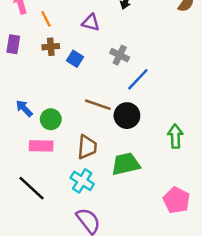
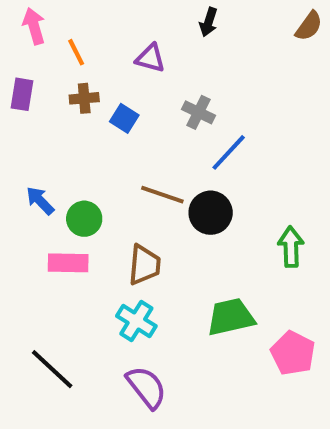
green trapezoid: (126, 164) -> (231, 317), moved
black line: (31, 188) -> (52, 369), moved

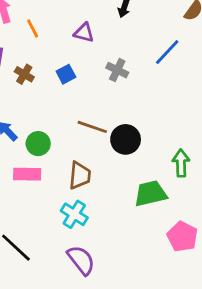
brown cross: (84, 98) -> (24, 74), moved, turned 36
blue square: (124, 118) -> (66, 74), turned 30
blue line: (229, 152) -> (167, 52), moved
green trapezoid: (231, 317) -> (150, 194), moved

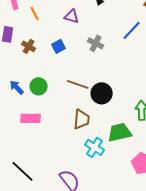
green circle: (38, 144) -> (39, 86), moved
brown trapezoid: (80, 175) -> (82, 119), moved
cyan cross: (74, 214) -> (95, 147), moved

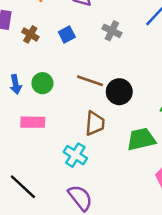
blue arrow: (17, 87) -> (16, 84), turned -147
cyan cross: (95, 147) -> (75, 155), moved

